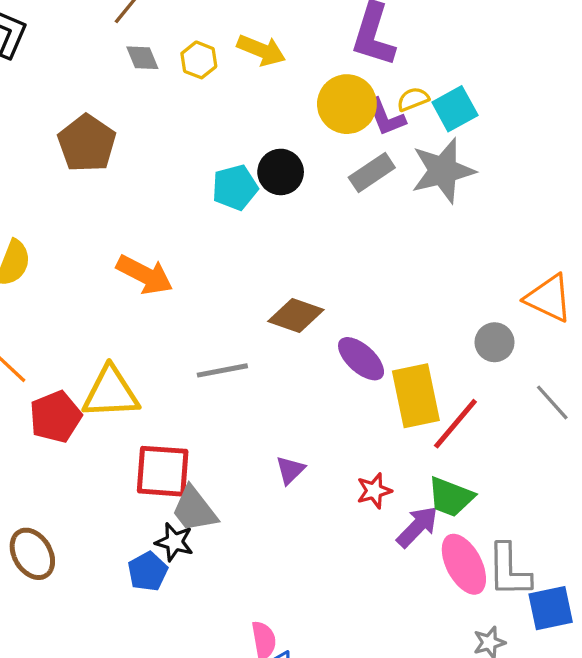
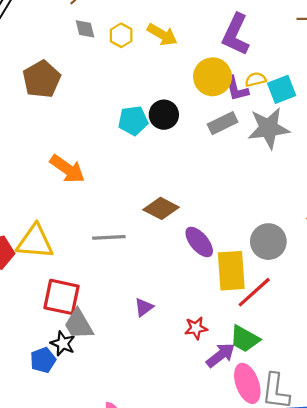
gray circle: (495, 342) -> (268, 242), moved, size x1.4

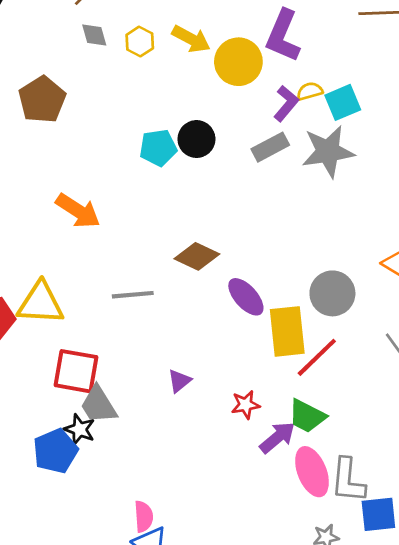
yellow circle: (213, 77) -> (238, 62), moved
purple L-shape: (236, 89) -> (286, 103), turned -124
blue pentagon: (43, 360) -> (55, 451), size x1.4

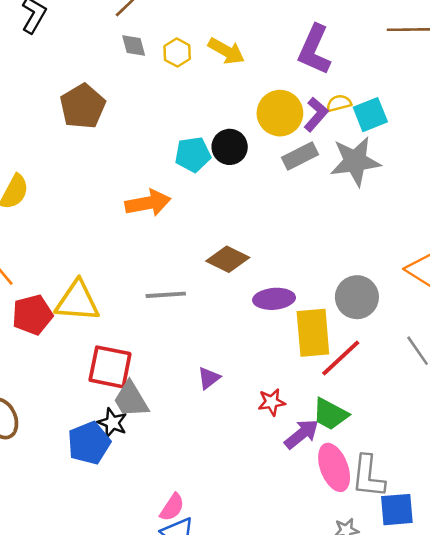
yellow circle: (238, 62) -> (280, 113), moved
orange arrow: (78, 211) -> (148, 203), moved, turned -45
purple ellipse: (246, 297) -> (274, 299), turned -54
pink semicircle: (144, 517) -> (172, 507), turned 36

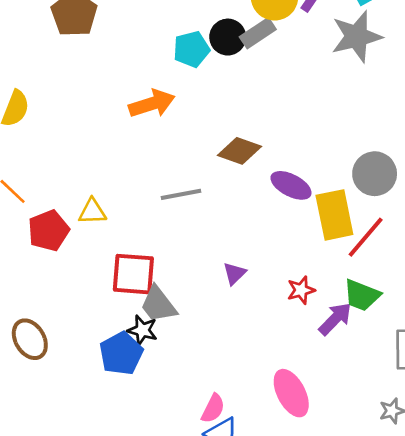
gray rectangle: (300, 156) -> (258, 33), moved
purple ellipse: (274, 299) -> (291, 185), turned 39
yellow triangle: (77, 301) -> (92, 211), size x0.6
pink ellipse: (334, 467) -> (291, 393), moved

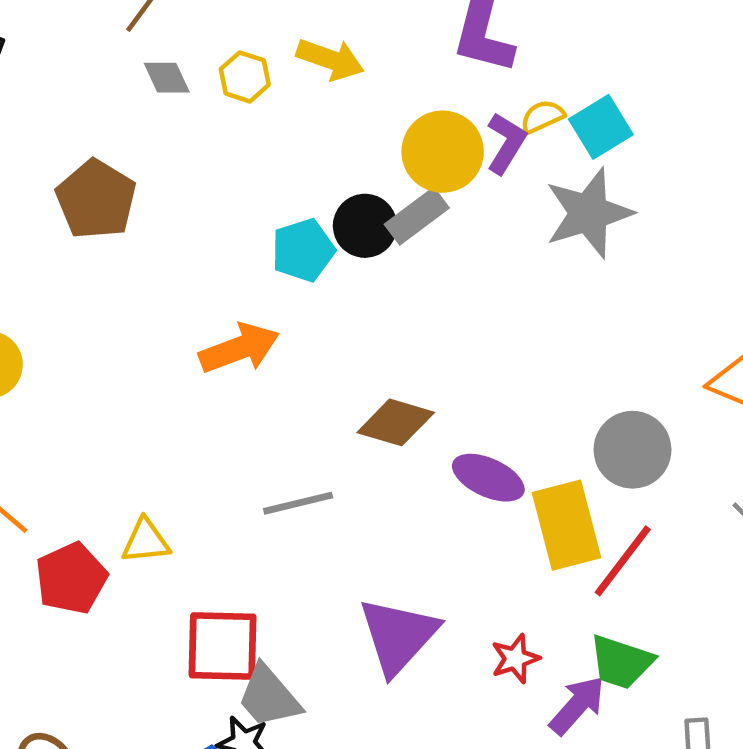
purple triangle: (235, 273) -> (398, 636), size x2.0

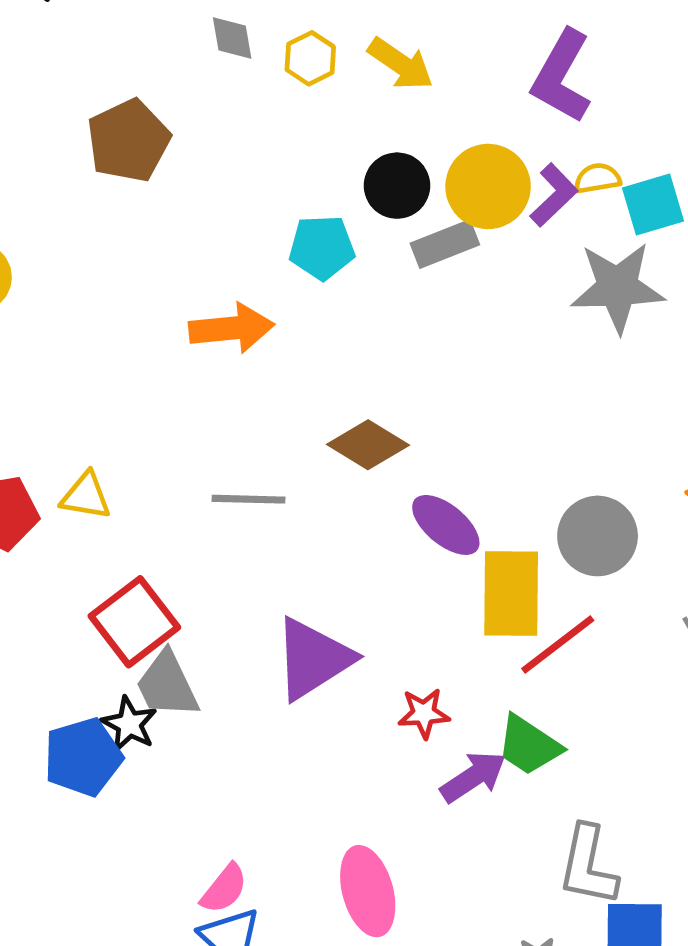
black circle: (365, 226) -> (397, 186), moved
red square: (223, 646) -> (134, 622), turned 36

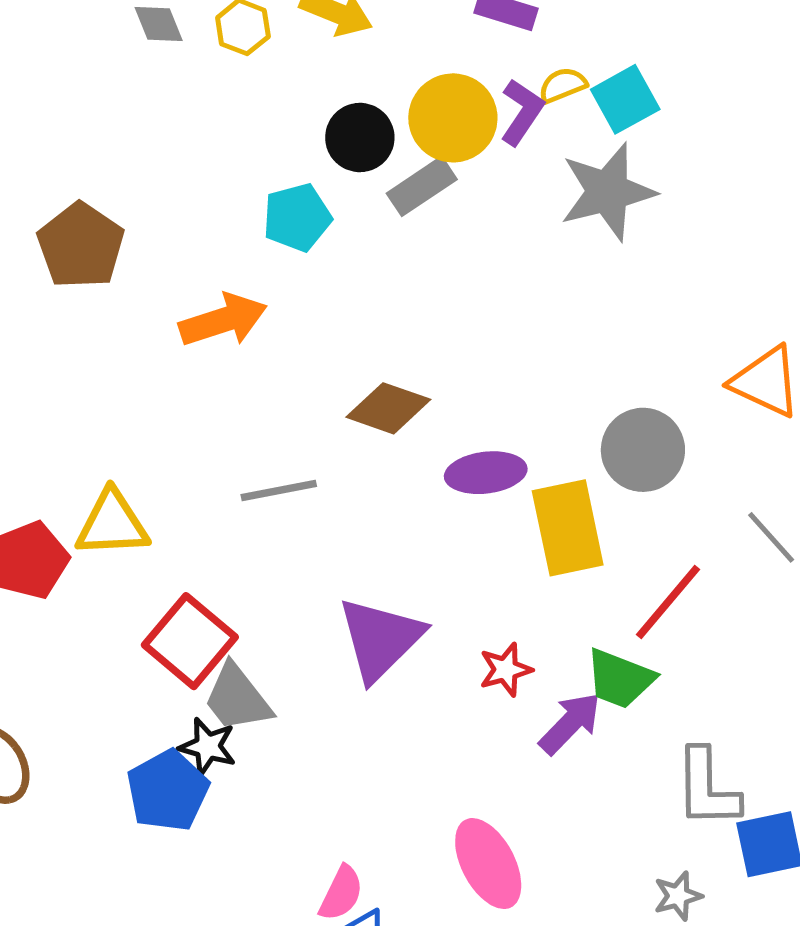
brown pentagon: (129, 141) -> (81, 246), moved
yellow triangle: (86, 496) -> (112, 524), size x1.4
purple ellipse: (446, 525) -> (486, 473), turned -34
red line: (558, 645) -> (668, 602), moved

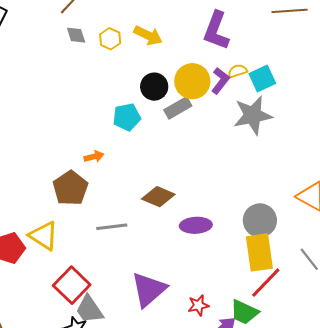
brown pentagon: (81, 246) -> (70, 188), moved
orange arrow: (223, 320) -> (94, 157), size x0.6
yellow triangle: (112, 524) -> (44, 236), turned 32
yellow rectangle: (568, 528) -> (259, 252), moved

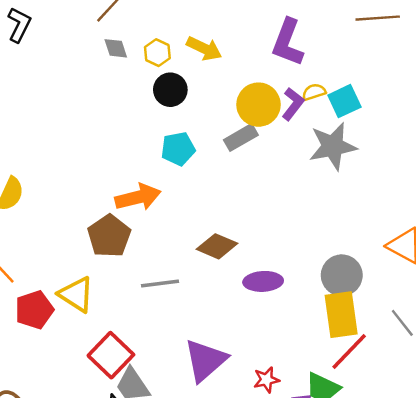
black circle: (154, 87) -> (170, 90), moved
orange arrow: (94, 157) -> (138, 197), size x1.8

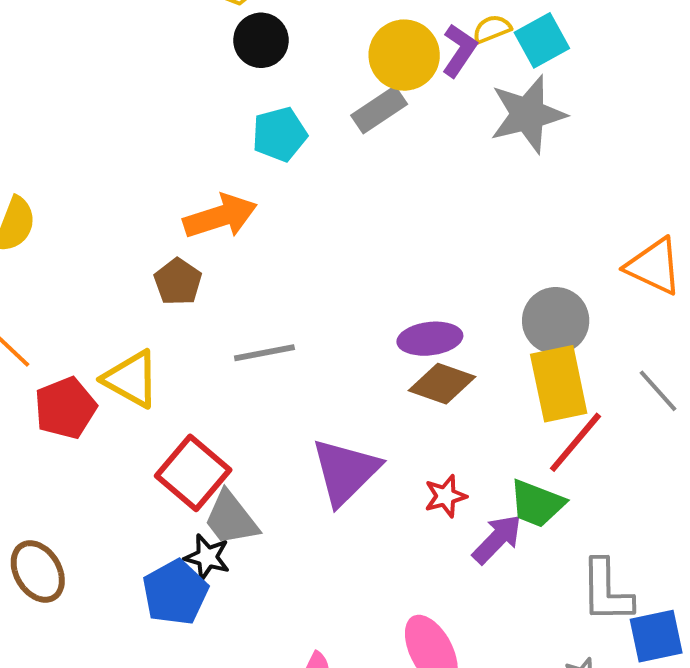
brown pentagon: (109, 236) -> (178, 282), size x0.7
brown diamond: (217, 246) -> (442, 384), moved

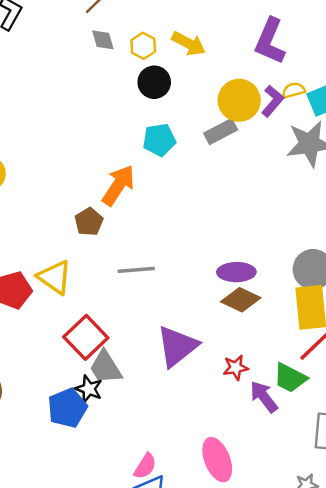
orange arrow: (220, 216) -> (118, 185), turned -45
purple arrow: (497, 539) -> (264, 397), turned -88

